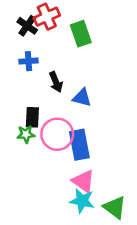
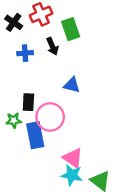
black cross: (27, 26) -> (14, 22), moved
black arrow: (56, 82) -> (52, 46), moved
green star: (26, 134) -> (14, 120), moved
blue rectangle: (79, 145) -> (35, 135), moved

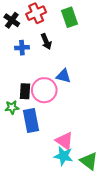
green rectangle: (71, 29) -> (70, 17), moved
pink circle: (50, 117) -> (44, 90), moved

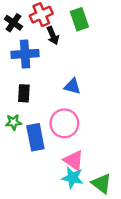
black arrow: (46, 42) -> (53, 35), moved
blue cross: (22, 48) -> (25, 54), size x1.6
pink circle: (44, 90) -> (64, 123), moved
black rectangle: (25, 91) -> (24, 93), moved

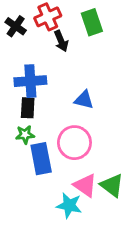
blue cross: (25, 54) -> (30, 81), moved
green star: (13, 122) -> (25, 135), moved
cyan star: (72, 178) -> (69, 205), moved
green triangle: (101, 184) -> (112, 185), moved

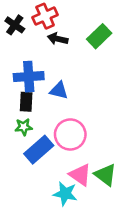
green rectangle: (92, 22) -> (99, 36), moved, turned 65
black arrow: (61, 41) -> (58, 39), turned 126
blue triangle: (84, 100) -> (59, 90), moved
blue rectangle: (41, 159) -> (39, 150), turned 60

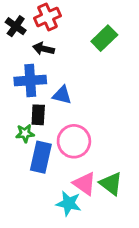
black arrow: (58, 39) -> (44, 49), moved
black rectangle: (26, 102) -> (38, 115), moved
blue rectangle: (39, 150) -> (41, 157), turned -36

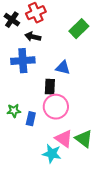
blue triangle: (62, 95) -> (63, 68), moved
black rectangle: (38, 115) -> (50, 87), moved
green star: (25, 133) -> (14, 111), moved
blue rectangle: (41, 157) -> (31, 119), size x0.6

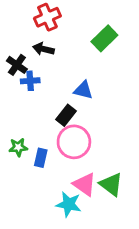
black cross: (12, 20) -> (17, 65), moved
blue cross: (23, 61) -> (30, 81), size x0.6
black rectangle: (50, 87) -> (66, 115), turned 35

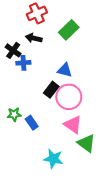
green rectangle: (104, 38) -> (69, 30), moved
pink circle: (74, 142) -> (69, 97), moved
blue rectangle: (41, 158) -> (32, 123), turned -48
pink triangle: (85, 184) -> (73, 125), moved

